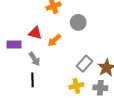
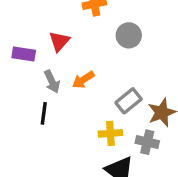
red triangle: (35, 33) -> (59, 41), turned 48
orange arrow: (54, 40) -> (83, 80), moved

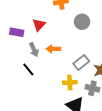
orange arrow: (83, 80) -> (53, 49), turned 32
black line: (44, 113) -> (28, 69), turned -48

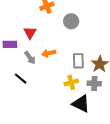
gray rectangle: (81, 62) -> (78, 61), turned -42
black line: (28, 69) -> (21, 79), moved

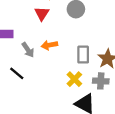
red triangle: (30, 33) -> (42, 13), moved
yellow cross: (71, 82) -> (74, 79), turned -32

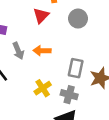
yellow cross: (74, 79) -> (43, 88), moved
gray cross: (101, 81) -> (69, 95), moved

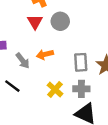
gray circle: (78, 19) -> (60, 21), moved

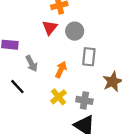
orange arrow: (45, 54) -> (61, 70), moved, turned 119
gray rectangle: (81, 62) -> (89, 57), moved

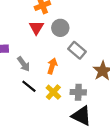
gray rectangle: (89, 57) -> (77, 50), turned -48
black line: (17, 87) -> (29, 86), moved

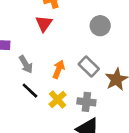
gray circle: (60, 28) -> (100, 26), moved
gray rectangle: (77, 50) -> (89, 66), moved

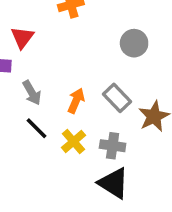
red triangle: (44, 24) -> (22, 37), moved

